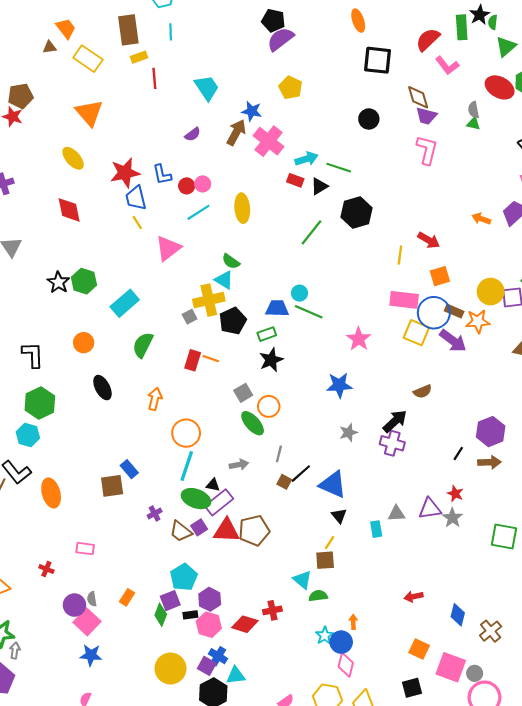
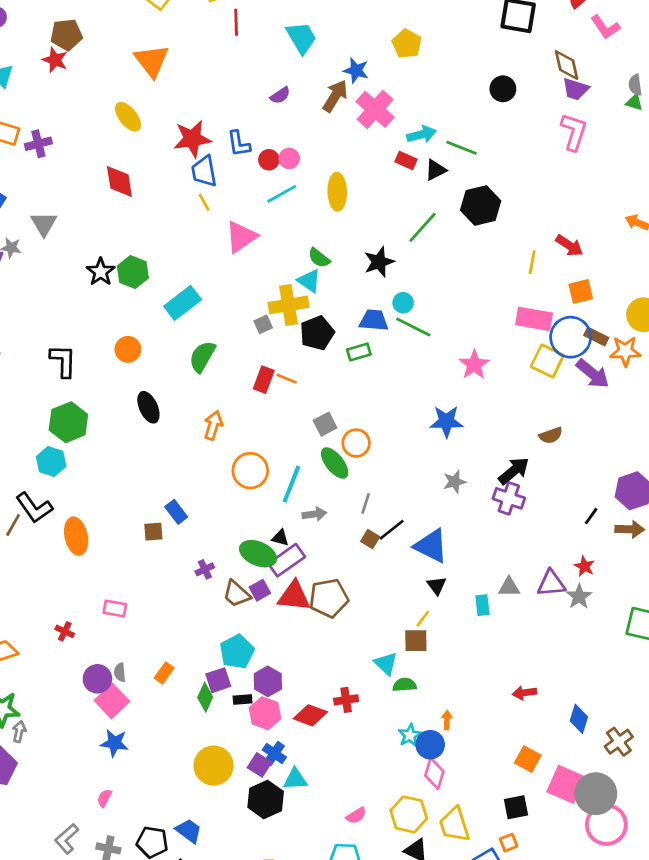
black star: (271, 360) -> (379, 262), moved
cyan line: (187, 466) -> (291, 484), moved
brown square: (112, 486) -> (153, 532), size x0.7
gray circle: (475, 673) -> (596, 794), size x2.0

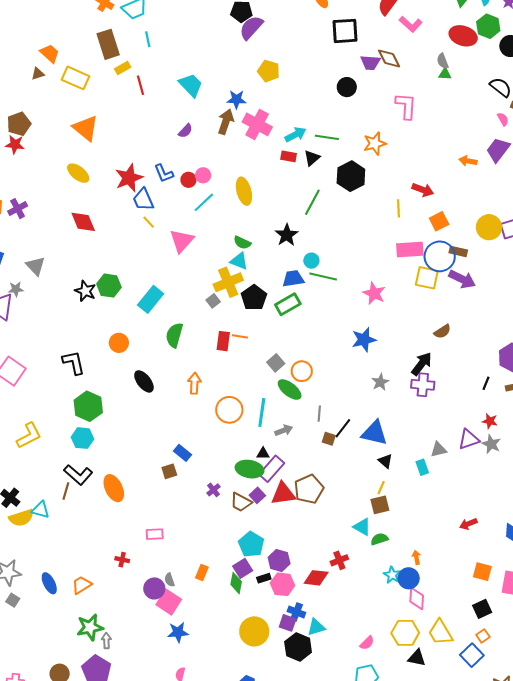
purple trapezoid: (575, 89) -> (370, 62), moved
orange star: (625, 351) -> (375, 143), moved
green rectangle: (359, 352) -> (288, 304), size x1.4

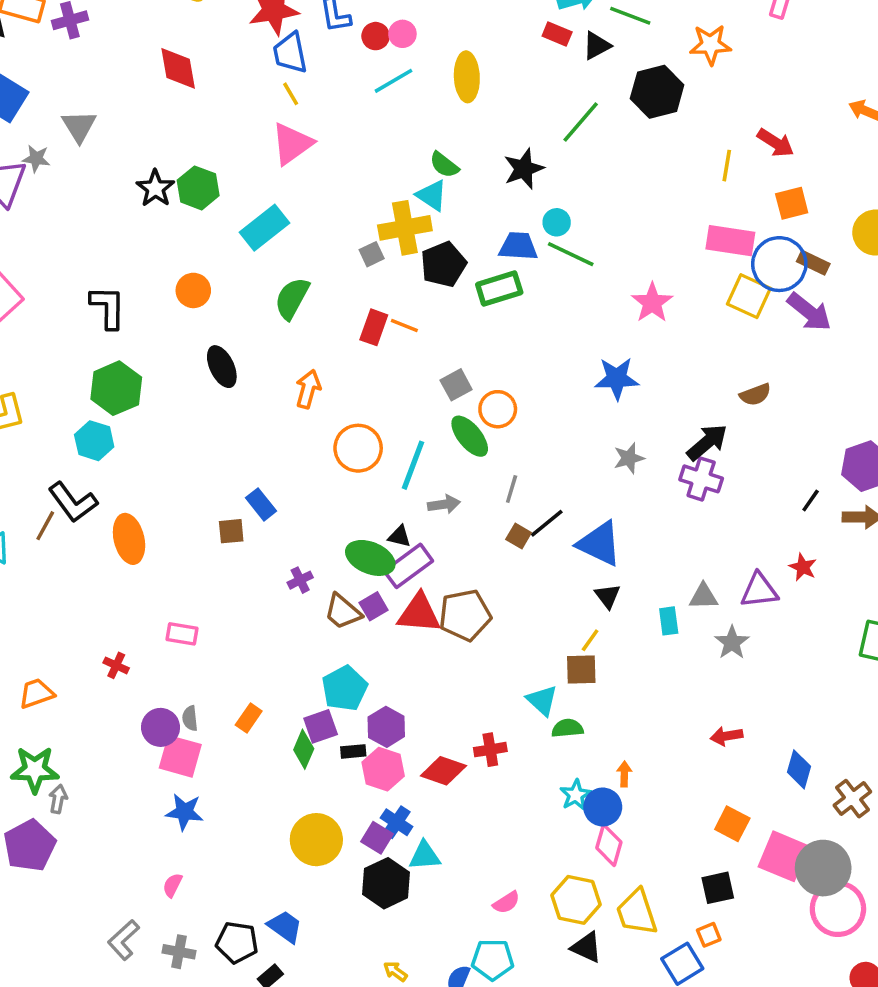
pink triangle: (182, 241) -> (292, 144), moved
gray star: (491, 444) -> (732, 642), moved
pink square: (169, 602) -> (180, 756), turned -30

